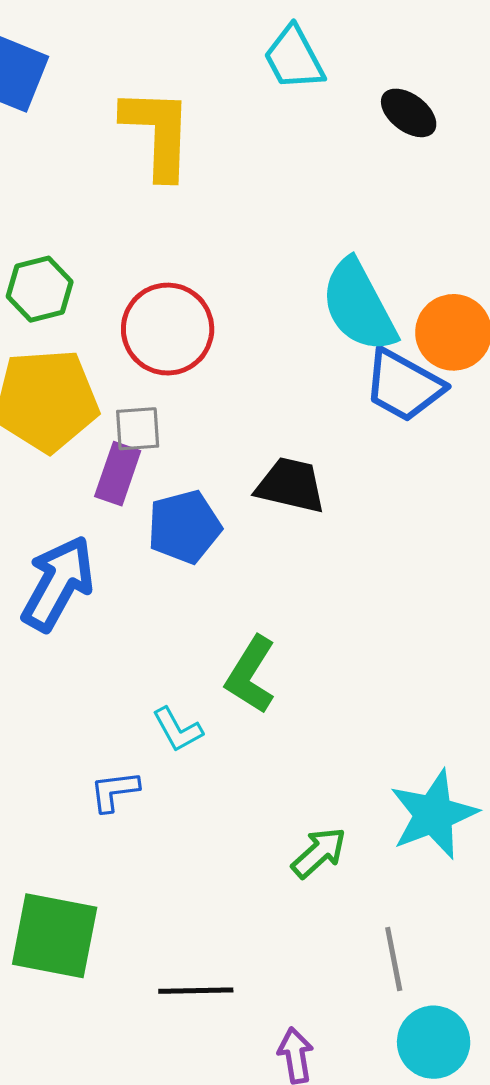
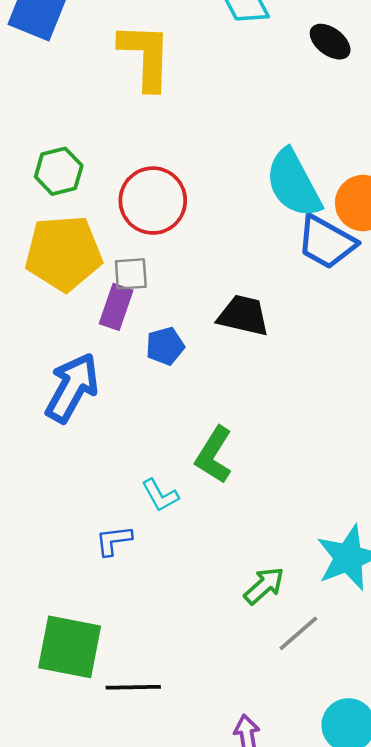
blue pentagon: (184, 527) -> (165, 346), size x0.7
gray line: (394, 959) -> (298, 633), moved, turned 60
black line: (196, 991) -> (133, 687), moved

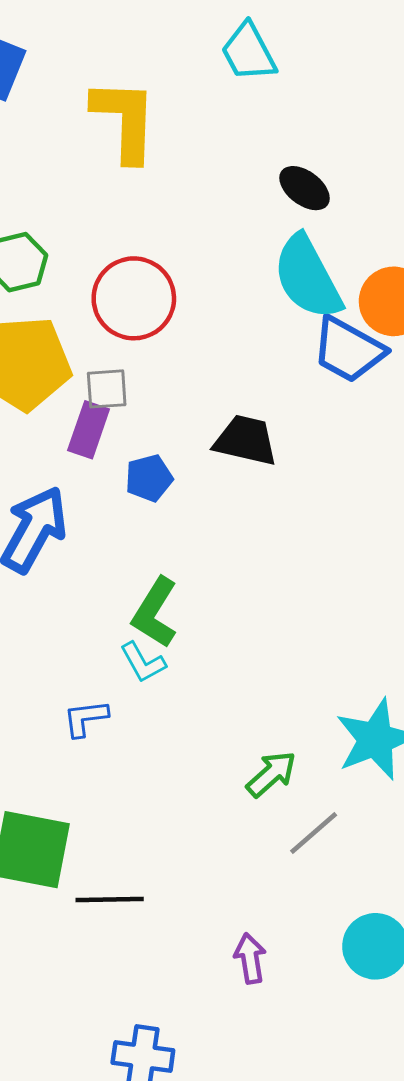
black ellipse: (330, 42) -> (305, 188), moved
green L-shape: (214, 455) -> (155, 613), moved

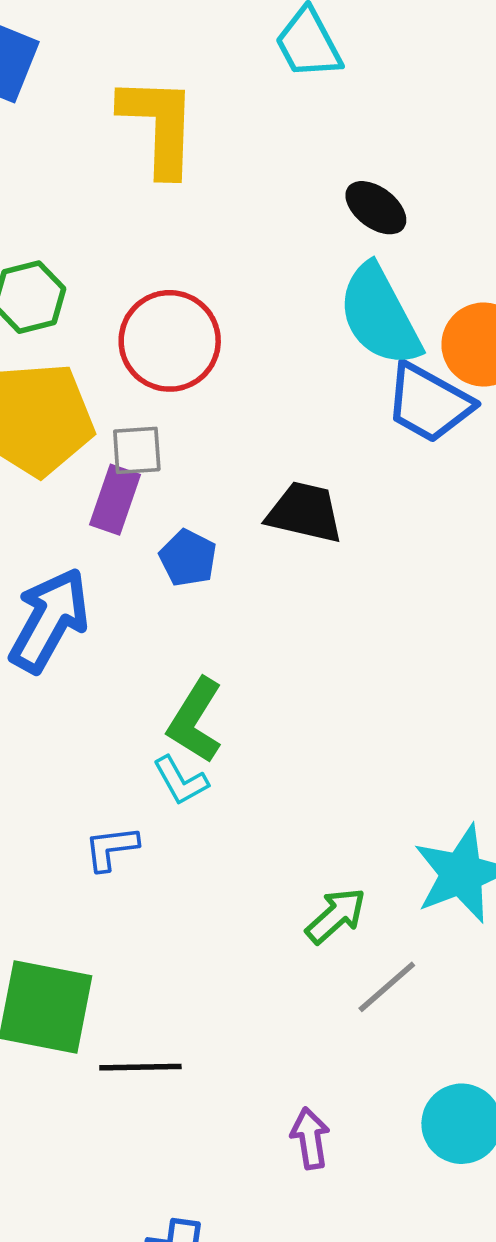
blue pentagon: (149, 478) -> (188, 558), turned -30

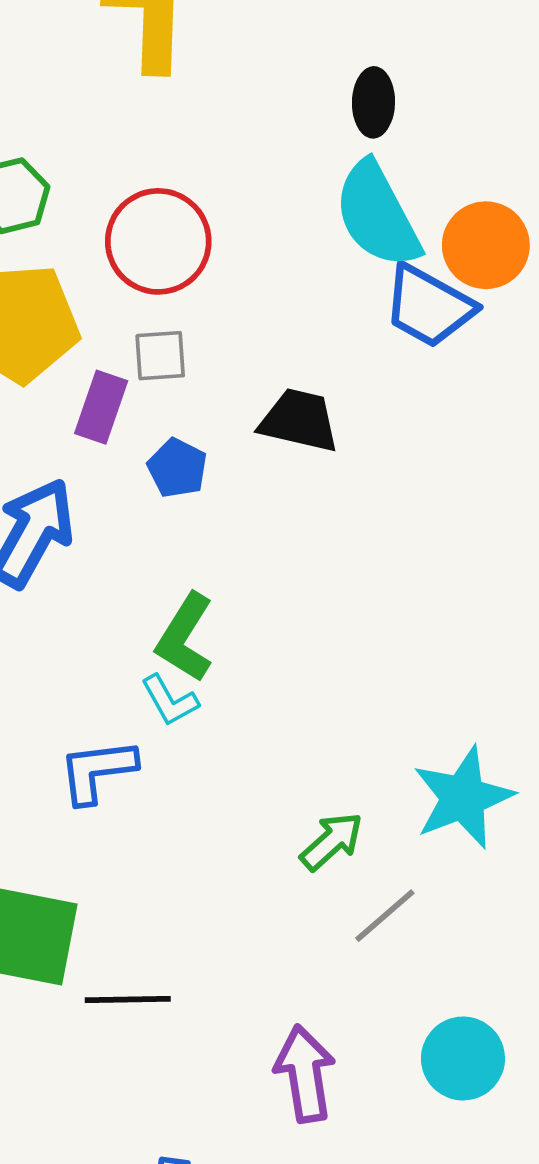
black ellipse: (376, 208) -> (373, 102), turned 54
gray square: (137, 450) -> (160, 356), moved
blue L-shape: (111, 848) -> (97, 771), size x1.4
purple arrow: (310, 1138) -> (305, 1074), size x1.5

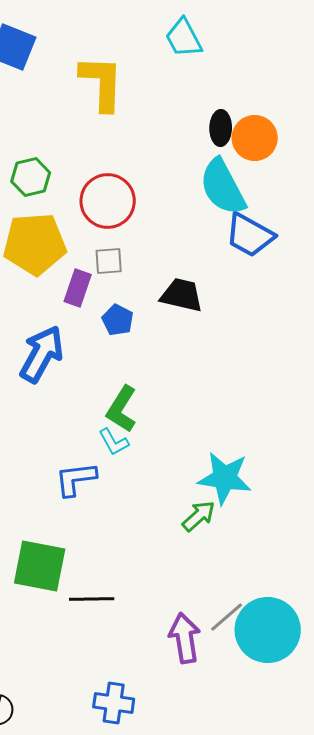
orange circle: (486, 245) -> (255, 138), moved
cyan star: (463, 798) -> (225, 478), moved, turned 30
gray line: (385, 916) -> (227, 617), moved
cyan circle: (463, 1058) -> (268, 630), size x1.5

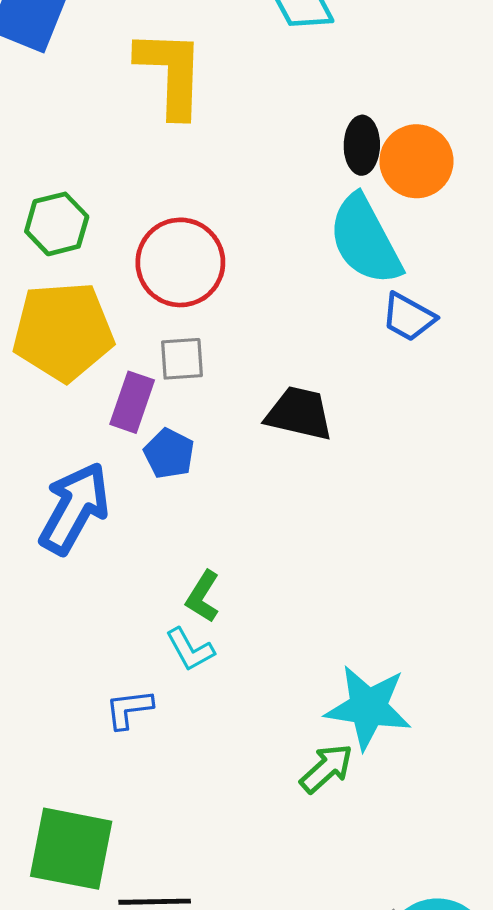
blue trapezoid: (250, 235) -> (408, 317), size x0.7
blue pentagon: (118, 320) -> (169, 454), moved
green L-shape: (122, 409) -> (203, 597), size x0.7
blue L-shape: (76, 479) -> (129, 709), size x0.7

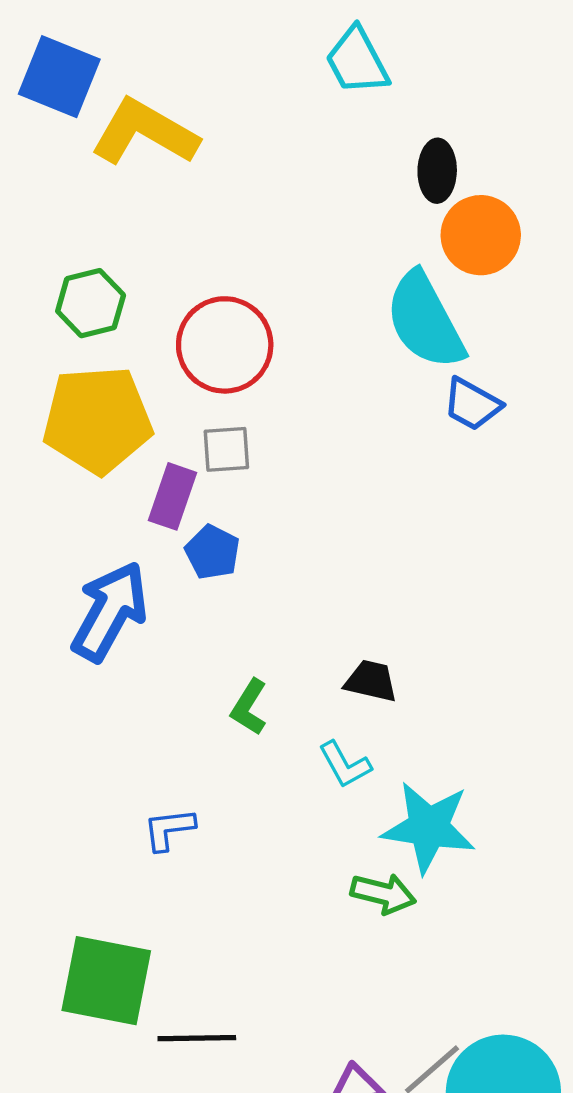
yellow L-shape: (171, 73) -> (145, 132), moved, turned -62
black ellipse: (362, 145) -> (437, 171), moved
black trapezoid: (299, 413) -> (371, 681), moved, size x0.7
cyan L-shape: (190, 650) -> (345, 765), moved
green arrow: (327, 768) -> (383, 894), turned 56

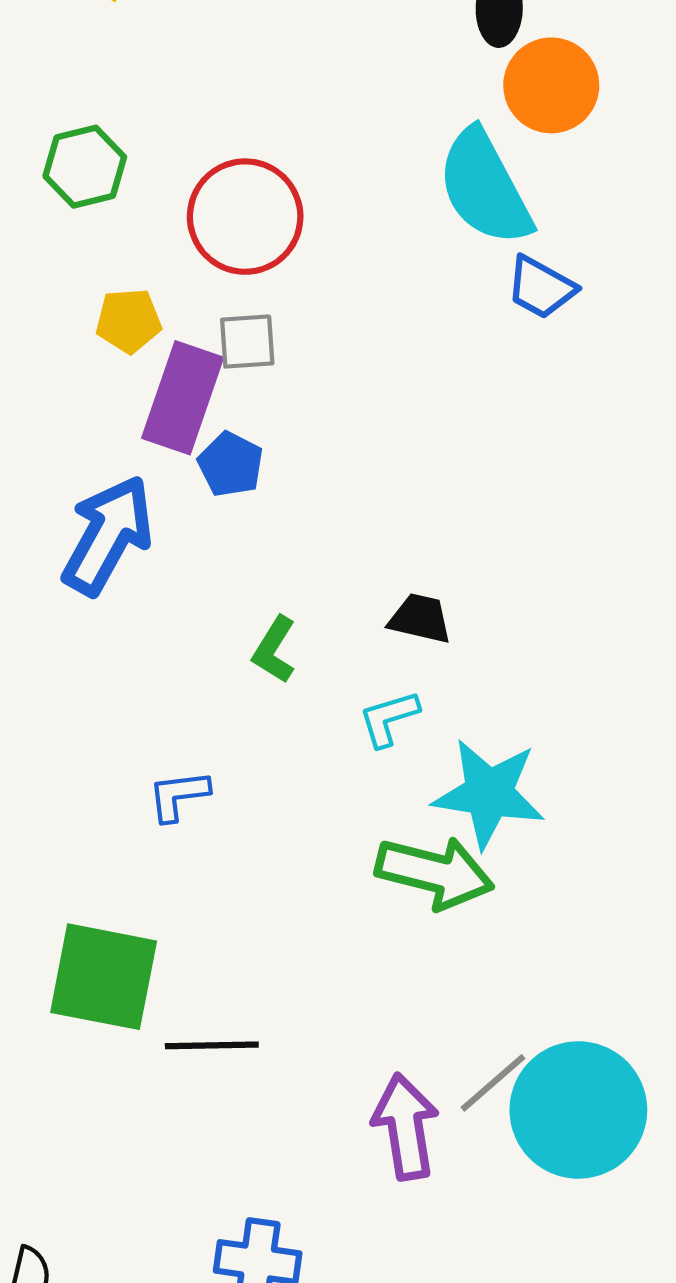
yellow pentagon: (98, 420) -> (129, 321), moved, size x0.5
purple rectangle: (172, 496) -> (183, 398), size x1.4
cyan L-shape: (345, 765) -> (389, 718), turned 102
green arrow: (383, 894) -> (435, 873), size x1.5

